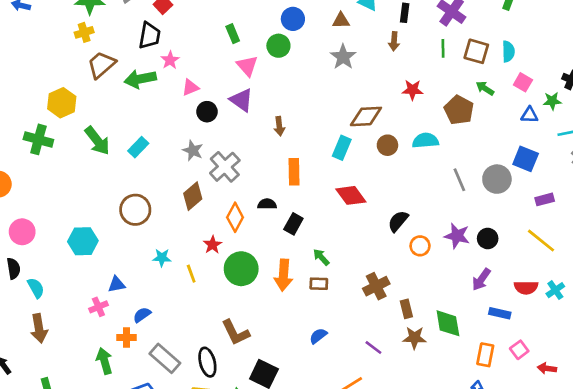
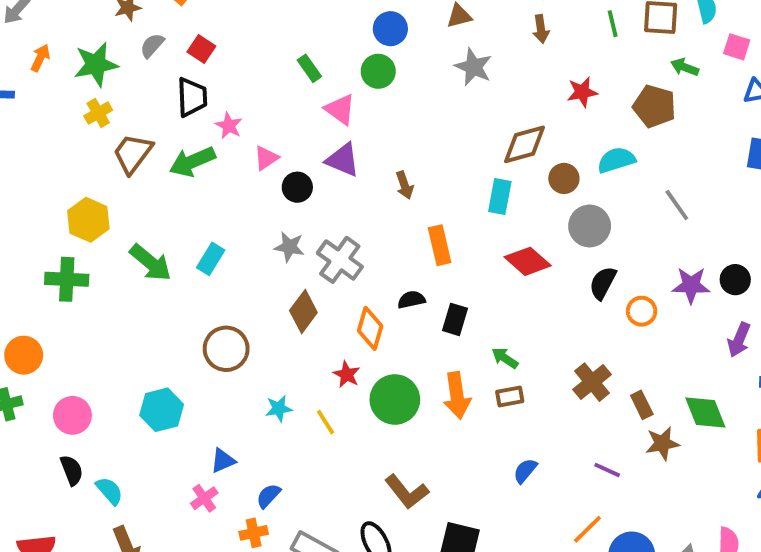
gray circle: (497, 179) -> (590, 226), moved

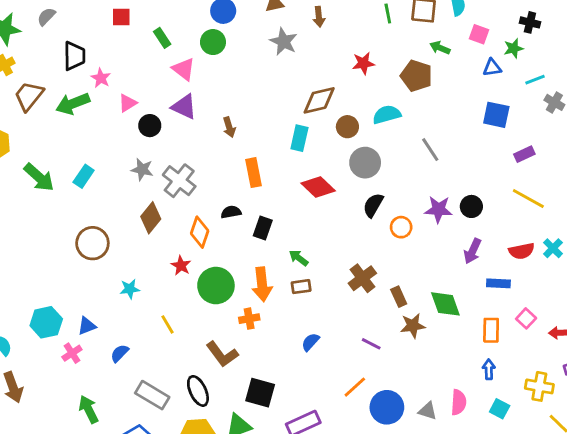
brown arrow: (541, 29) -> (319, 17), moved
red square: (201, 49) -> (121, 17), moved, turned -36
cyan hexagon: (162, 410) -> (46, 322), moved
yellow line: (325, 422) -> (168, 324), moved
orange cross: (254, 533) -> (249, 319), moved

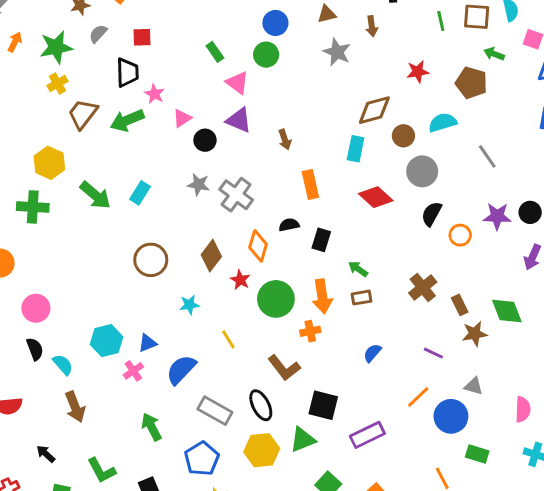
red square: (121, 17) -> (142, 37), moved
brown diamond: (151, 218) -> (211, 256), moved
blue semicircle: (120, 353) -> (181, 370), size x1.6
gray triangle: (428, 411) -> (474, 386), moved

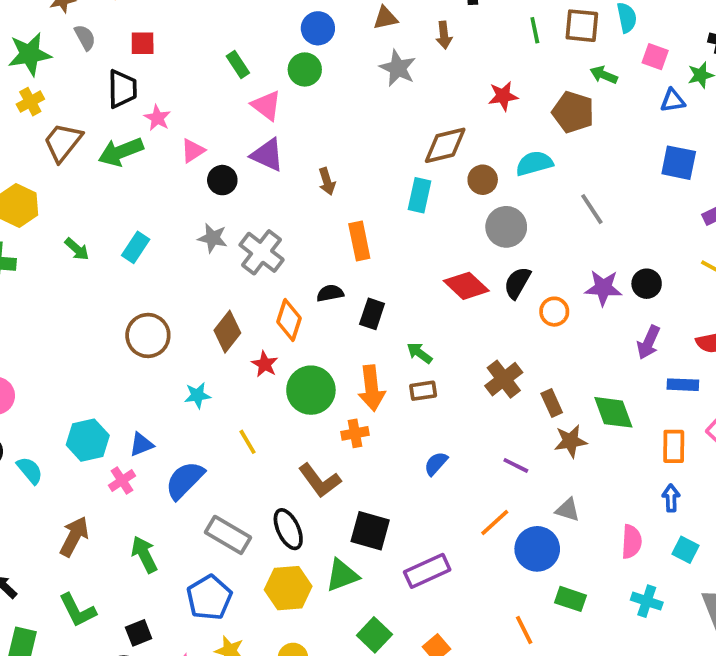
gray semicircle: (98, 34) -> (85, 37), turned 108
green arrow: (95, 195) -> (77, 249), size x0.6
red diamond: (376, 197) -> (466, 286), moved
brown arrow: (75, 407) -> (74, 536), moved, turned -132

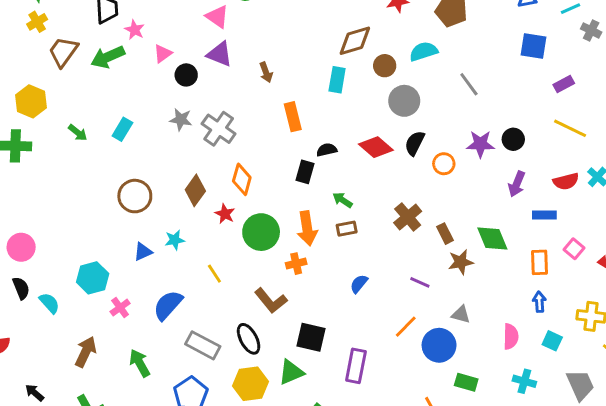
black semicircle: (330, 293) -> (327, 150), moved
blue triangle: (141, 444) -> (143, 252), moved
purple rectangle: (427, 571) -> (356, 366), turned -52

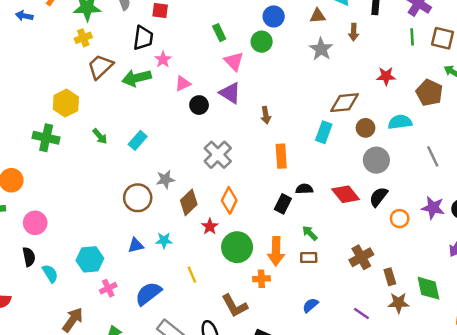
gray star: (181, 119) -> (165, 179), moved, turned -30

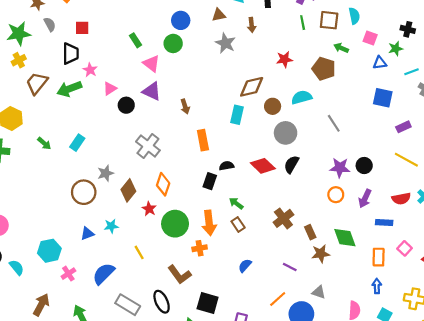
orange circle: (400, 219) -> (336, 195), moved
brown rectangle: (309, 258) -> (238, 225), turned 64

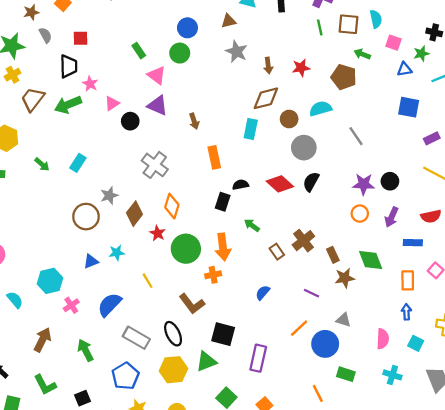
brown arrow: (252, 25) -> (268, 66), moved
brown rectangle: (238, 225) -> (277, 252), moved

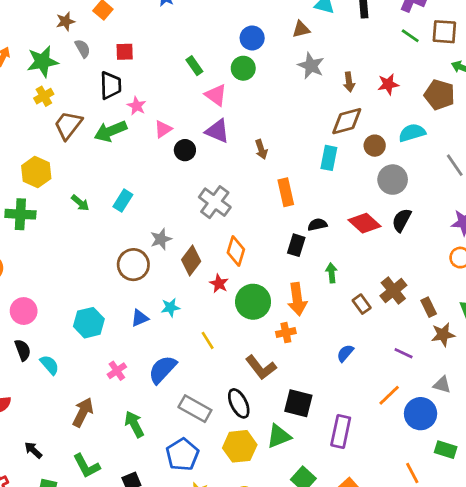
green line: (320, 27) -> (410, 36), turned -42
green arrow: (252, 225) -> (332, 273), turned 49
cyan hexagon: (50, 281) -> (89, 323), moved

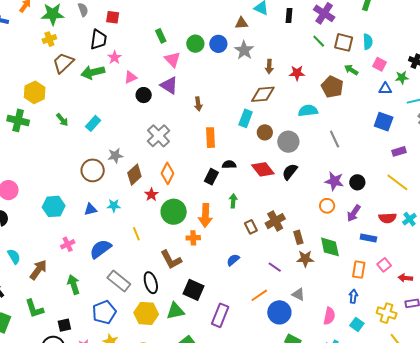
blue circle: (252, 38) -> (218, 44), moved
brown circle: (375, 146) -> (265, 132), moved
cyan semicircle: (49, 365) -> (14, 256), moved

